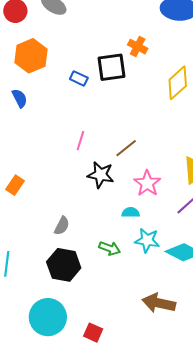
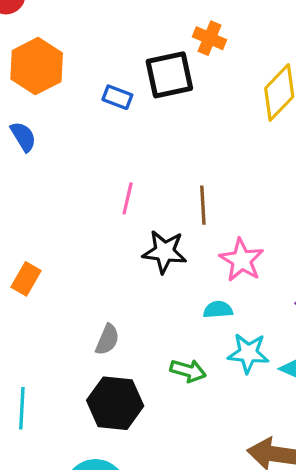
brown line: (126, 148) -> (203, 205), turned -50

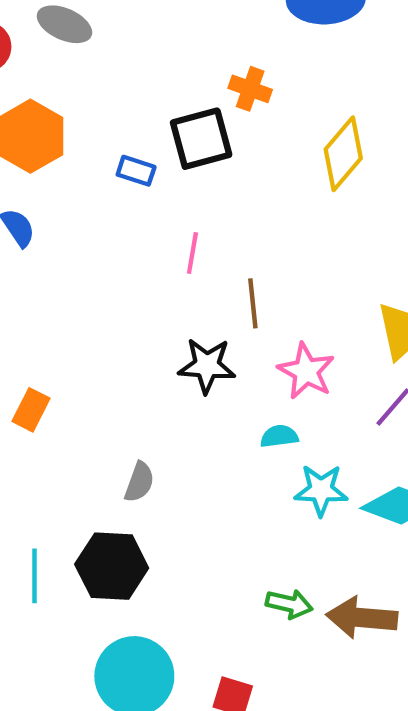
pink line: (128, 198) -> (192, 253), moved
green arrow: (188, 371) -> (289, 604), moved
black hexagon: (115, 403) -> (112, 566), moved

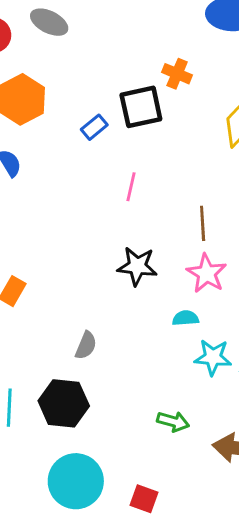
blue rectangle: (136, 171) -> (94, 127), turned -60
brown line: (253, 303) -> (203, 223), moved
green arrow: (289, 604) -> (173, 422), moved

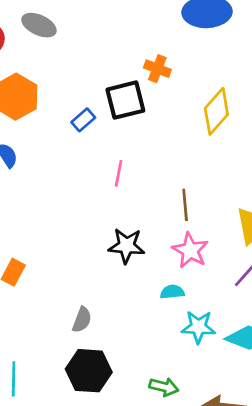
black hexagon: (64, 403) -> (89, 371), moved

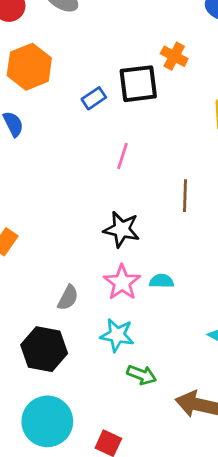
pink star: (190, 250) -> (122, 282), moved
cyan star: (198, 327) -> (117, 335), moved
black hexagon: (89, 371) -> (44, 349), moved

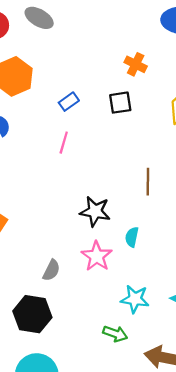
black square: (138, 84) -> (120, 103), moved, size x0.7
pink line: (122, 156) -> (64, 143), moved
cyan semicircle: (162, 281) -> (132, 237), moved, turned -78
cyan star: (117, 335) -> (135, 299), moved

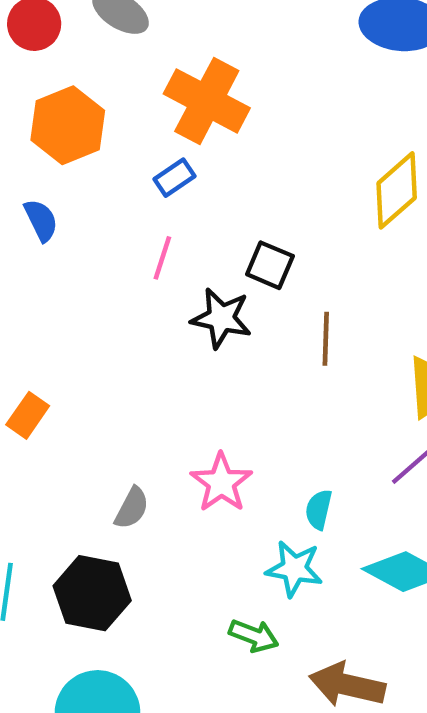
orange cross: (136, 64) -> (207, 101), moved, size x1.8
black square: (120, 103) -> (270, 265), moved, turned 30
black star: (95, 211) -> (221, 318), moved
cyan semicircle: (132, 237) -> (319, 510), moved

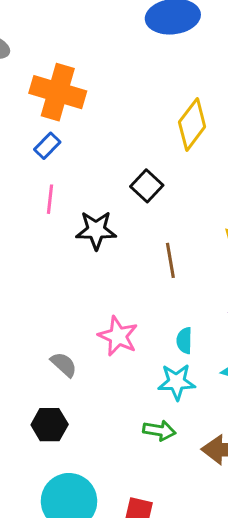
black square: (270, 265) -> (147, 186), moved, turned 32
brown line: (326, 339) -> (170, 260), moved
gray semicircle: (132, 508) -> (64, 364), turned -64
black hexagon: (92, 593) -> (50, 425), size x0.7

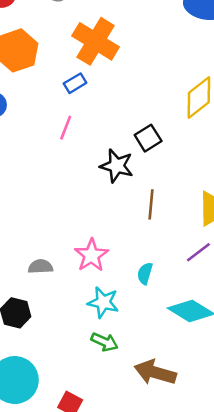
black star: (96, 230) -> (117, 166), moved
gray semicircle: (64, 364) -> (40, 267), turned -60
cyan star: (177, 382) -> (103, 302), moved

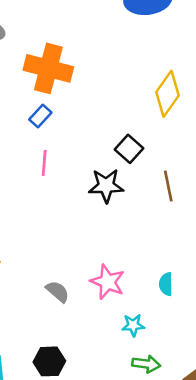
brown line: (151, 204) -> (168, 186), moved
gray semicircle: (40, 267) -> (58, 291), moved, turned 60
cyan star: (103, 302) -> (133, 325), size x0.7

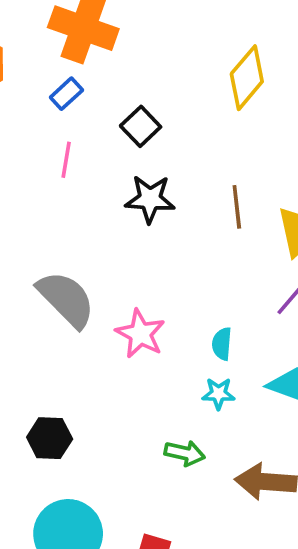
black square: (129, 149) -> (141, 126), moved
gray semicircle: (58, 291) -> (66, 299), moved, size x1.8
cyan star: (133, 325) -> (218, 394), moved

